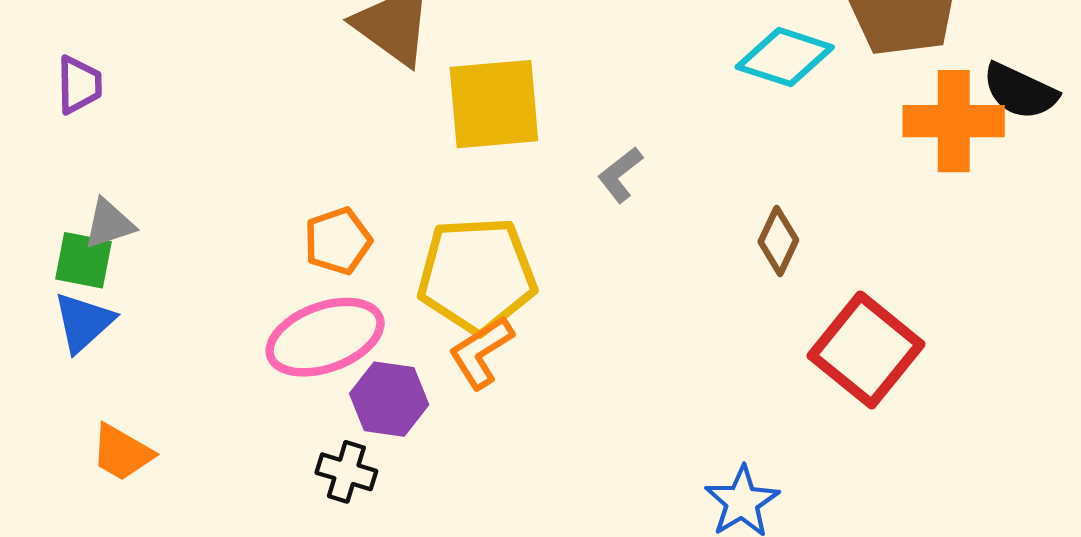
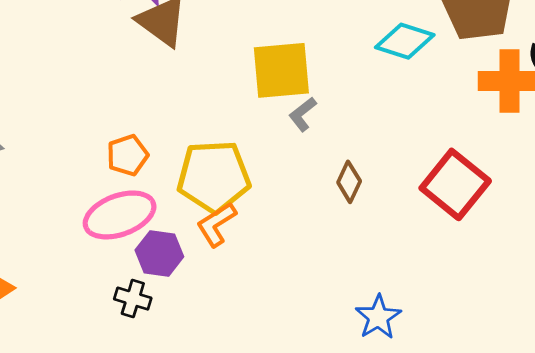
yellow square: (494, 104) -> (281, 70), moved
brown diamond: (778, 241) -> (349, 182), moved
red square: (866, 350) -> (455, 184), moved

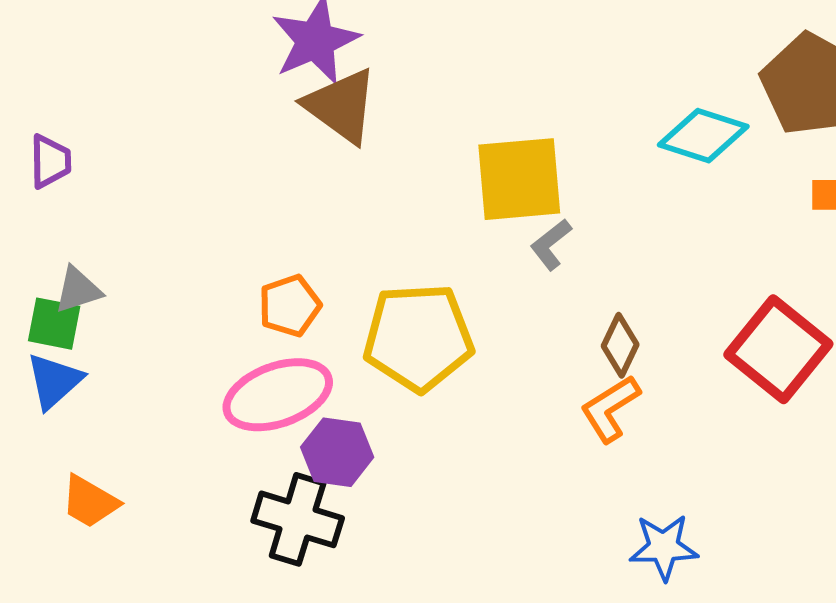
orange L-shape: (216, 224) -> (610, 409), moved
black cross: (133, 299) -> (298, 519), size x1.6
blue star: (378, 317) -> (664, 547), turned 30

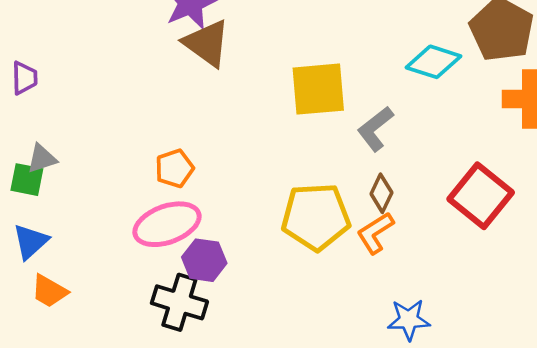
gray L-shape: (551, 244) -> (375, 129), moved, size x1.4
yellow pentagon: (418, 337) -> (316, 217), moved
blue triangle: (54, 381) -> (31, 242), moved

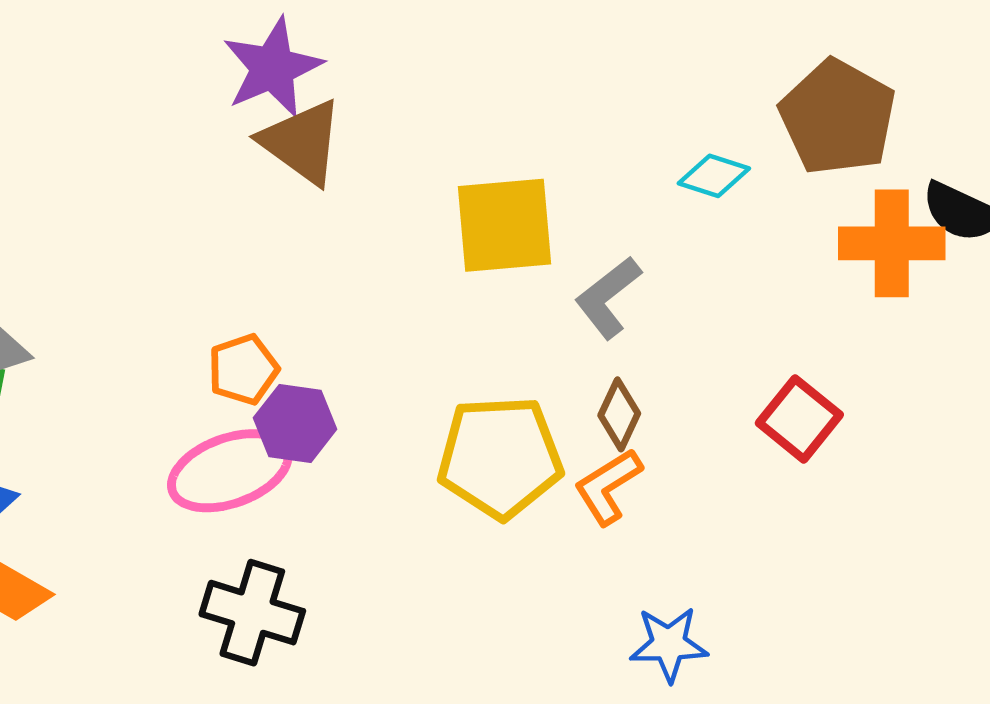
cyan diamond: (434, 62) -> (714, 176), size x0.7
red square: (481, 196) -> (799, 419), size x0.7
purple hexagon: (204, 260) -> (295, 423), moved

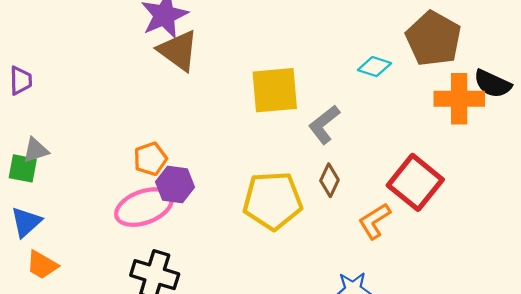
red square: (799, 419) -> (415, 182), size x1.4
orange L-shape: (608, 487) -> (374, 221), moved

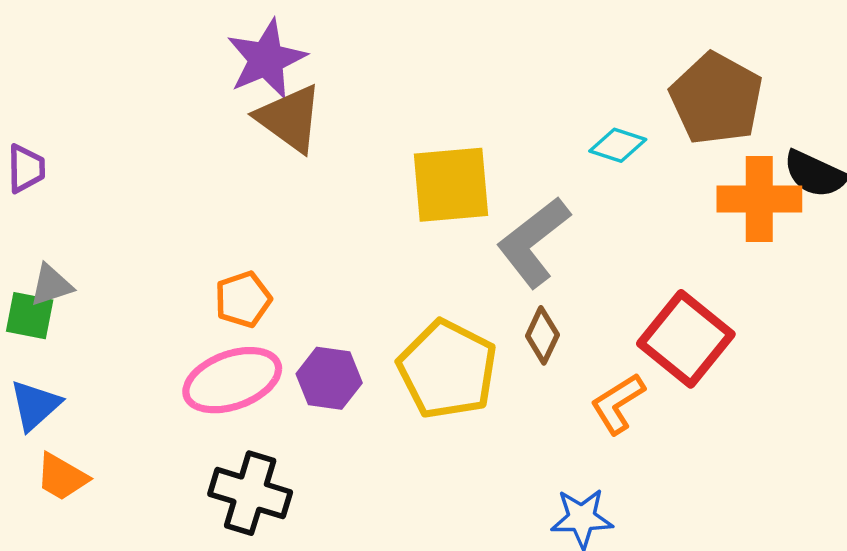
gray L-shape: (324, 124) -> (533, 242), size x1.4
purple hexagon: (175, 185) -> (329, 378), moved
yellow pentagon: (273, 201) -> (447, 369), turned 30

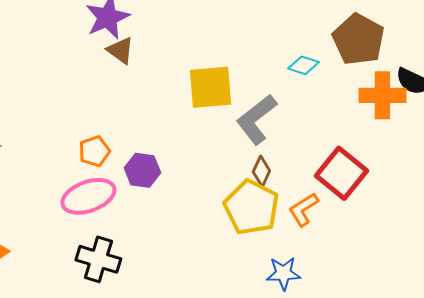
brown triangle: (290, 118) -> (120, 50), size x0.7
yellow pentagon: (447, 369) -> (251, 207), moved
purple hexagon: (329, 378) -> (142, 170), moved

